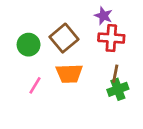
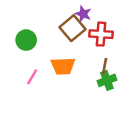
purple star: (103, 16) -> (83, 14), moved
brown square: (64, 38) -> (72, 28), moved

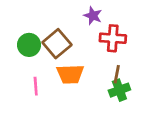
brown square: (72, 28) -> (57, 44), moved
pink line: (32, 77) -> (36, 86), turned -35

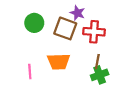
brown square: (57, 44) -> (65, 28), moved, turned -30
green circle: (29, 45) -> (34, 23), moved

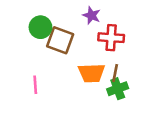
brown square: (65, 28) -> (60, 40), moved
orange trapezoid: (59, 62) -> (92, 73), moved

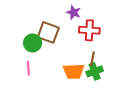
green circle: (40, 27) -> (33, 43), moved
orange trapezoid: (92, 73) -> (74, 71), moved

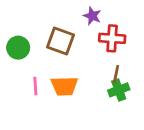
green circle: (33, 43) -> (18, 48), moved
orange trapezoid: (74, 71) -> (64, 86), moved

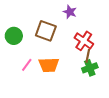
red cross: (112, 38) -> (84, 41), moved, turned 30
pink line: (35, 86) -> (27, 65), turned 40

